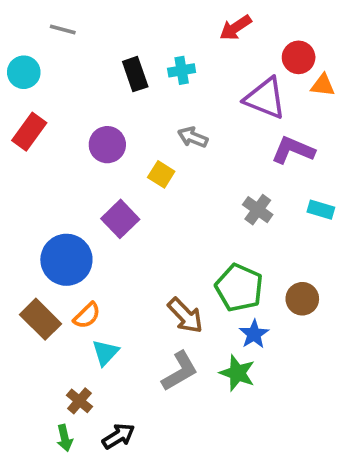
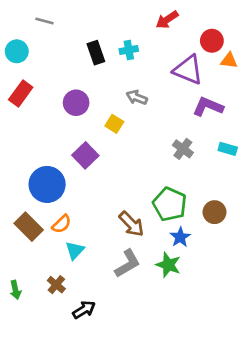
green arrow: (65, 438) -> (15, 290), moved

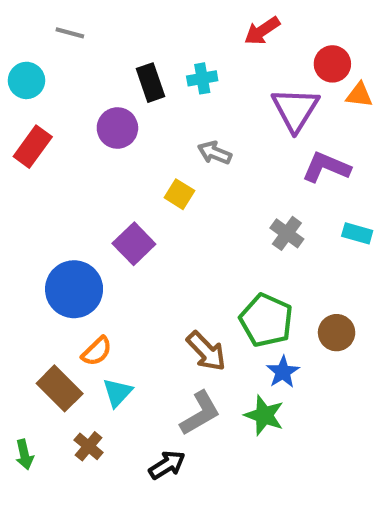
purple triangle: (188, 70) -> (295, 109), turned 40
purple circle: (76, 103) -> (117, 128), moved
brown rectangle: (29, 227) -> (60, 388), moved
black arrow: (84, 310) -> (167, 465), moved

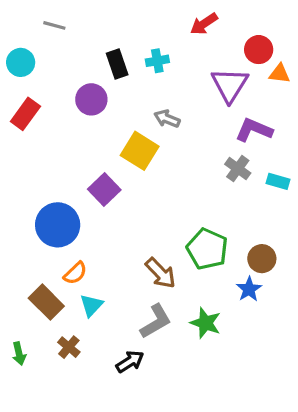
yellow square: (179, 194) -> (140, 151), size x1.6
gray cross: (287, 233) -> (238, 169), moved
blue star: (283, 372) -> (249, 289), moved

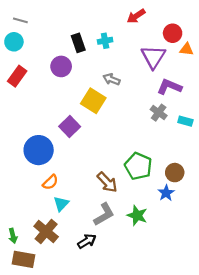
gray line: (54, 25) -> (20, 20), moved
brown rectangle: (46, 302) -> (24, 259), moved, turned -35
brown cross: (69, 347) -> (46, 232), size x1.6

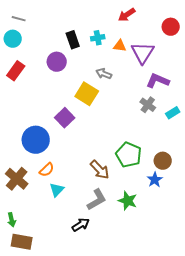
red circle: (173, 33) -> (171, 27), moved
orange triangle: (187, 49) -> (120, 46), moved
cyan rectangle: (185, 121) -> (173, 113), turned -48
brown cross: (46, 232) -> (17, 179), moved

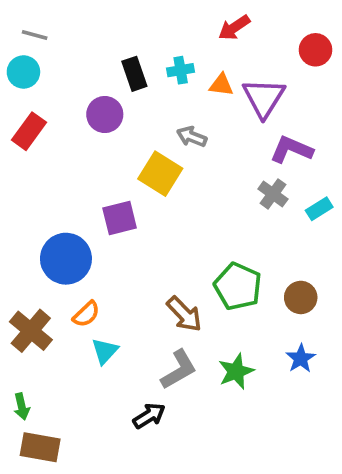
purple square: (65, 118) -> (120, 218), turned 30
blue star: (155, 180) -> (301, 358), moved
green star: (128, 201) -> (236, 371), turned 30

